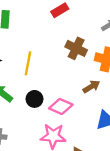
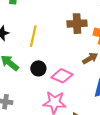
brown cross: (76, 48) -> (77, 24), turned -30

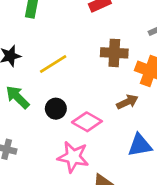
yellow line: (33, 36) -> (53, 64), turned 40

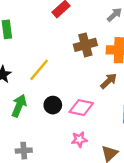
green arrow: (18, 97) -> (19, 106), turned 85
pink star: (73, 157) -> (79, 139), size x0.6

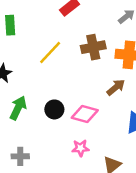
yellow line: (39, 70) -> (50, 53), moved

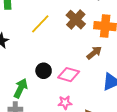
brown cross: (93, 47) -> (76, 20), turned -36
green arrow: (18, 108) -> (21, 88), moved

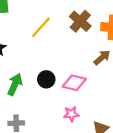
green arrow: (21, 88) -> (15, 84), moved

